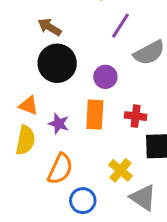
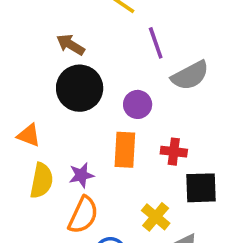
purple line: (120, 26) -> (156, 43), turned -52
orange triangle: (28, 106) -> (29, 135), moved
purple star: (59, 124) -> (81, 175), moved, turned -30

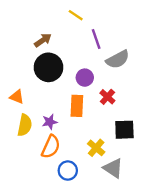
brown arrow: (71, 45) -> (43, 40), turned 114
red cross: (174, 152) -> (107, 97), moved, turned 35

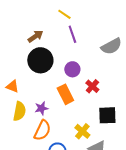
purple line: (96, 39) -> (72, 34), moved
gray semicircle: (118, 59) -> (111, 46), moved
orange rectangle: (77, 106) -> (65, 94), turned -30

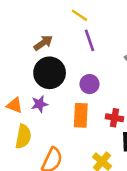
red cross: (92, 86) -> (114, 118), moved, turned -32
orange rectangle: (65, 94) -> (81, 115), turned 30
purple star: (41, 108) -> (40, 104), moved

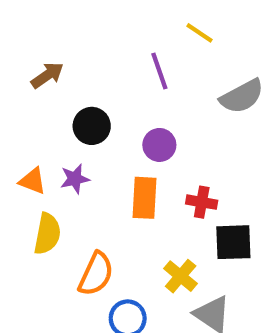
yellow line: (80, 15) -> (200, 33), moved
brown arrow: (43, 43) -> (47, 75), moved
black circle: (50, 73) -> (92, 126), size x0.7

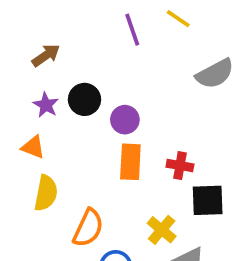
purple line: (159, 71) -> (132, 30), moved
purple circle: (159, 145) -> (125, 120), moved
purple star: (75, 179) -> (46, 105), moved, turned -30

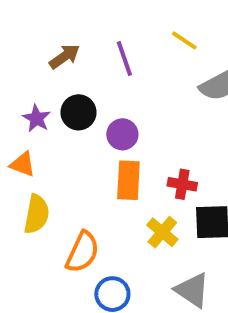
yellow line: (178, 19) -> (184, 41), moved
purple line: (132, 30) -> (124, 58), moved
brown arrow: (46, 55) -> (65, 56), moved
yellow cross: (162, 230) -> (162, 232), moved

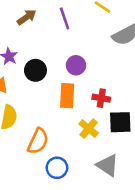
black circle: (78, 112) -> (35, 70), moved
purple circle: (122, 134) -> (76, 65), moved

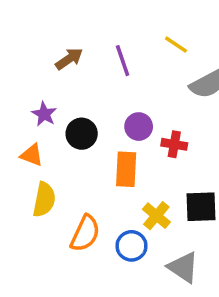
red cross: (101, 98) -> (174, 144), moved
blue circle: (57, 168) -> (131, 246), moved

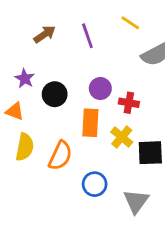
yellow cross: (156, 216) -> (122, 137), moved
orange semicircle: (85, 233) -> (60, 156), moved
gray triangle: (183, 267) -> (136, 201), turned 32

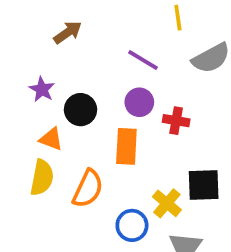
yellow line: (130, 23) -> (178, 18), turned 48
purple line: (87, 36) -> (143, 60), moved, turned -40
orange triangle: (15, 111) -> (51, 139), moved
yellow cross: (122, 137) -> (167, 203), moved

